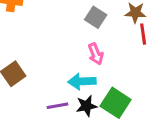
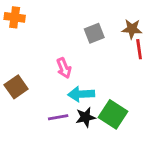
gray square: (96, 17) -> (94, 33), turned 36
pink arrow: (96, 54) -> (64, 68), moved

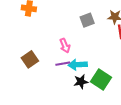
purple line: (58, 117) -> (63, 64), moved

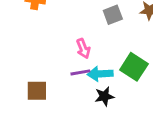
brown square: (30, 59) -> (37, 91), moved, turned 35
green square: (101, 80) -> (134, 67), moved

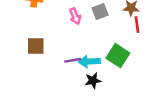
pink arrow: (83, 48) -> (75, 16), moved
brown square: (37, 91) -> (36, 46), moved

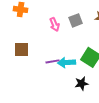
black star: (93, 81) -> (82, 83), moved

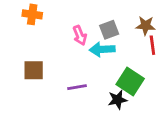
cyan arrow: (67, 62) -> (102, 49), moved
black star: (82, 83) -> (118, 100), moved

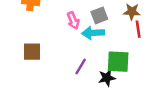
green square: (130, 82) -> (118, 62), turned -30
purple line: (77, 87) -> (81, 67), moved, turned -49

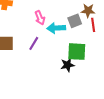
gray square: (99, 15) -> (75, 21), moved
purple line: (81, 67) -> (34, 43), moved

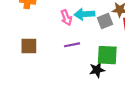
cyan arrow: (56, 28) -> (85, 14), moved
purple line: (34, 43) -> (72, 45), moved, turned 48

